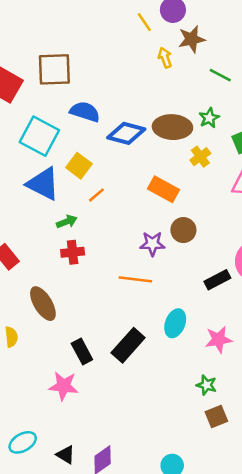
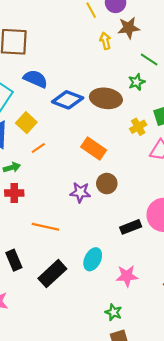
green star: (209, 118) -> (137, 82), moved
yellow cross: (200, 157) -> (138, 127), moved
orange line: (135, 279) -> (45, 227), moved
black rectangle: (82, 351) -> (14, 260), moved

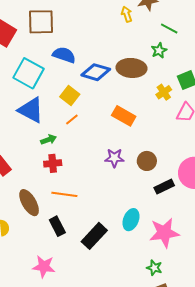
yellow square: (26, 123) -> (70, 96), moved
brown circle: (107, 184) -> (147, 161), moved
orange line: (45, 227) -> (64, 194), moved
pink star: (127, 276) -> (164, 233), size x1.4

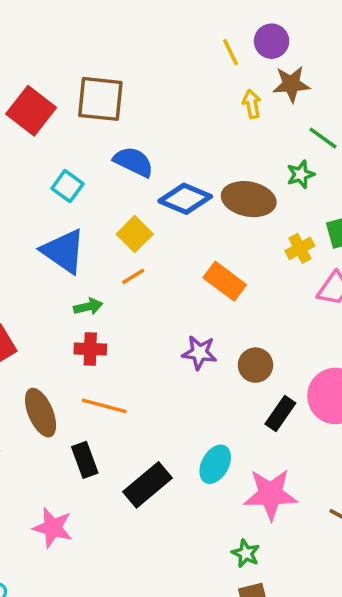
cyan square: (29, 73) -> (67, 186), size x0.6
black rectangle: (164, 187) -> (280, 413), turned -36

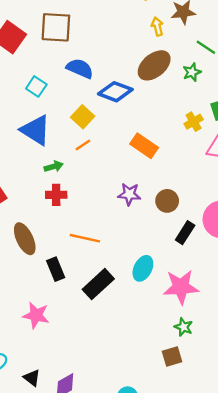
brown ellipse: (249, 199) -> (154, 65), moved, turned -48
orange line: (104, 406) -> (85, 238), moved
green star: (246, 553) -> (184, 327), moved

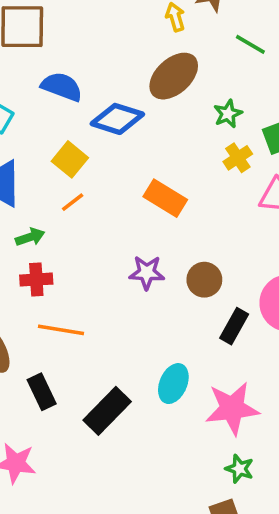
green star: (192, 72) -> (228, 114), moved
orange line: (85, 238) -> (61, 330), moved

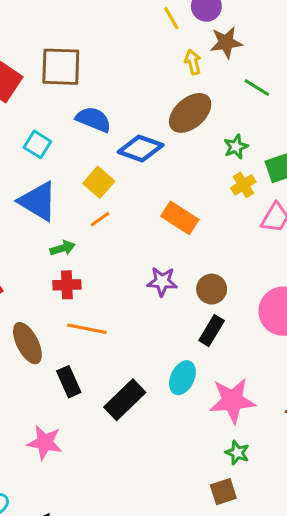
black rectangle: (234, 326) -> (212, 331), moved

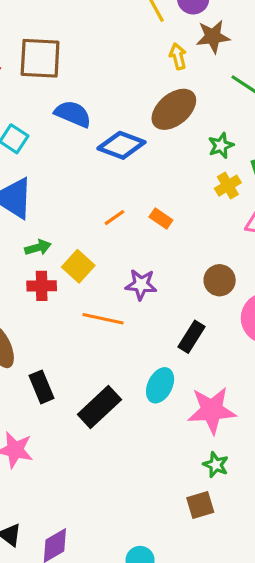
yellow square: (99, 182) -> (78, 266), moved
orange rectangle: (180, 218) -> (161, 219), size x0.6
orange line: (100, 219) -> (114, 218), moved
brown circle: (212, 289) -> (220, 280), moved
orange line: (87, 329) -> (103, 319), moved

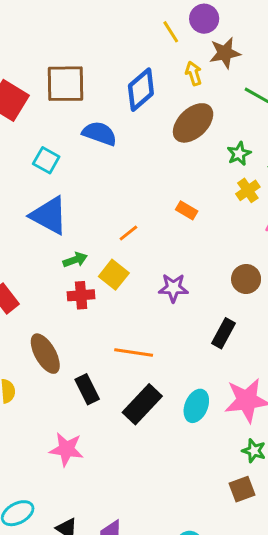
blue diamond: (121, 145) -> (141, 90), moved, turned -57
orange line: (114, 218) -> (128, 233), moved
orange rectangle: (161, 219) -> (187, 210), moved
orange line: (103, 319) -> (134, 352), moved
cyan ellipse: (160, 385) -> (196, 406), moved

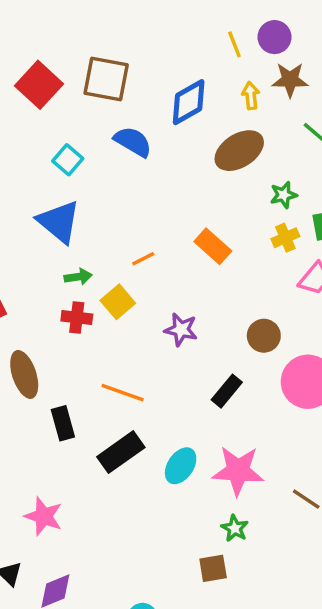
orange rectangle: (187, 210) -> (213, 246), size x1.5
pink star: (66, 449) -> (44, 516), moved

